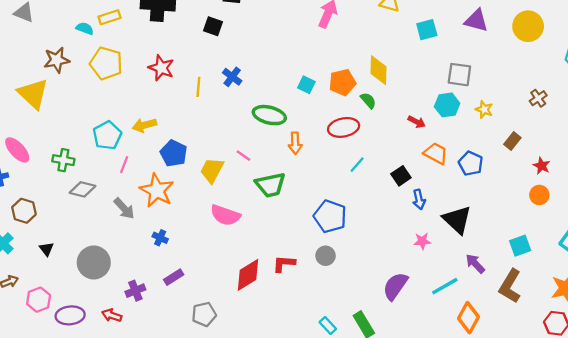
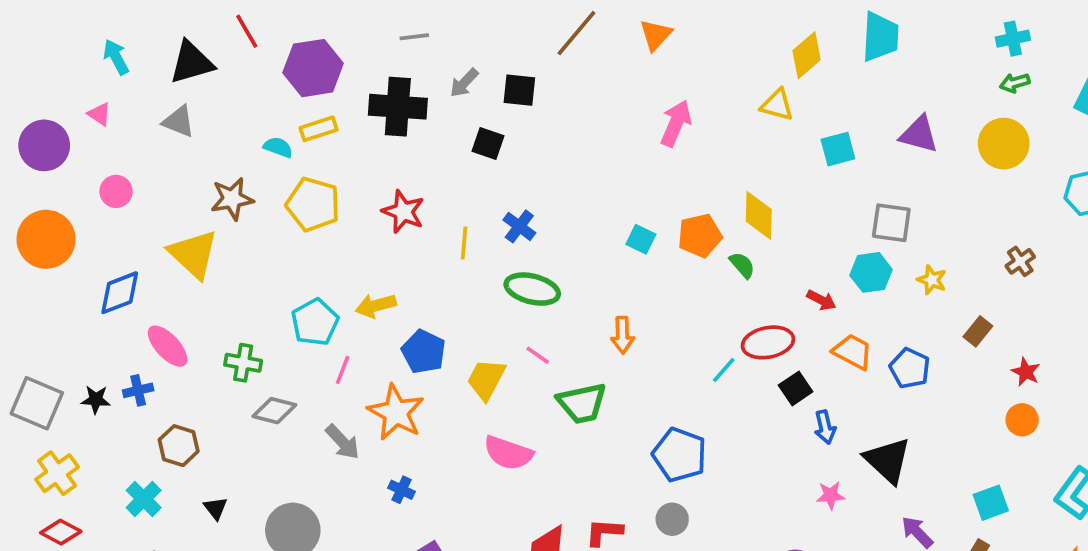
green ellipse: (269, 115) -> (532, 289), moved
red ellipse: (344, 127) -> (768, 342), moved

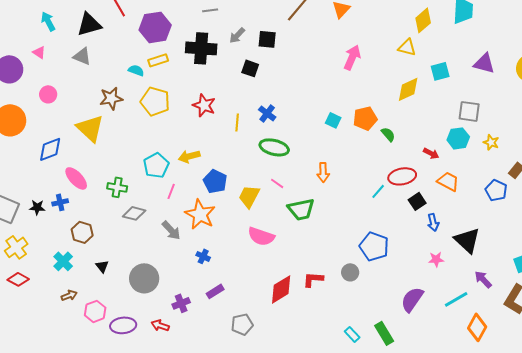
yellow diamond: (759, 215) -> (408, 89), moved, turned 64
blue pentagon: (910, 368) -> (496, 190), moved
blue pentagon: (680, 455) -> (374, 246), moved

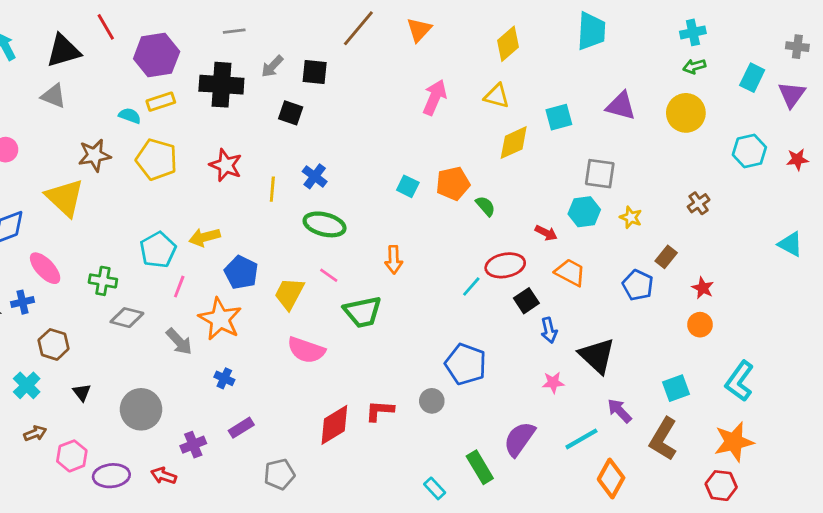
yellow diamond: (423, 20) -> (508, 44), moved
yellow triangle: (407, 47) -> (497, 96), moved
green rectangle: (384, 333) -> (480, 467), moved

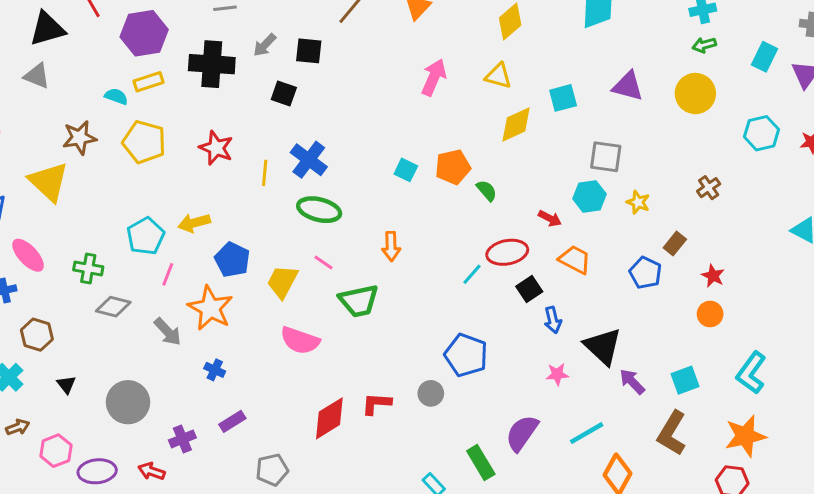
blue cross: (315, 176) -> (309, 160), size x1.4
purple arrow: (620, 411) -> (632, 382), moved

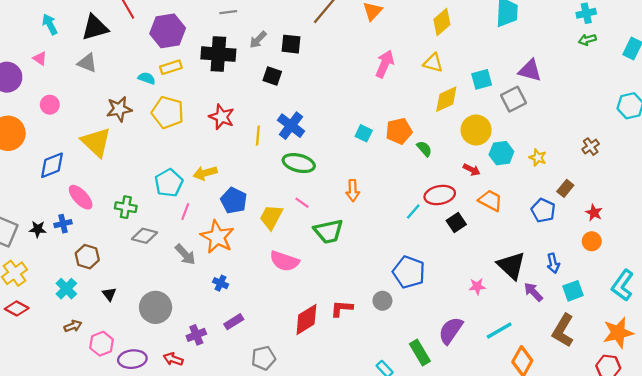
yellow circle: (695, 94) -> (476, 130), moved
gray square: (606, 157) -> (514, 99), moved, turned -35
blue arrow: (553, 320) -> (553, 263), moved

